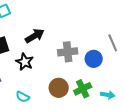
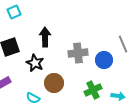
black arrow: (35, 36) -> (45, 37), turned -60
brown circle: (59, 88) -> (54, 83), moved

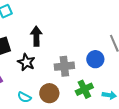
gray cross: (78, 53) -> (64, 66), moved
brown circle: (54, 83) -> (49, 93), moved

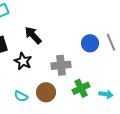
black arrow: (36, 36) -> (33, 35), turned -42
blue circle: (95, 59) -> (90, 43), moved

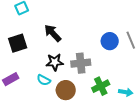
black star: (23, 61) -> (55, 62), moved, turned -30
cyan semicircle: (21, 96) -> (44, 80), moved

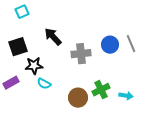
black star: (55, 62) -> (34, 66), moved
gray cross: (81, 63) -> (81, 54), moved
brown circle: (66, 90) -> (78, 98), moved

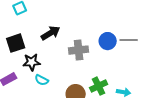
black arrow: (53, 37) -> (51, 33), turned 102
gray line: (131, 44) -> (129, 40), turned -66

